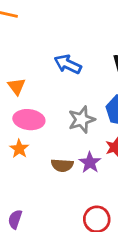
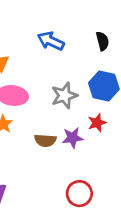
purple star: (90, 163) -> (73, 138), turned 30

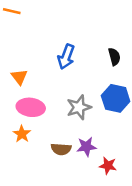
blue arrow: (51, 41) -> (66, 57), turned -95
red star: (97, 123) -> (108, 166), moved, turned 30

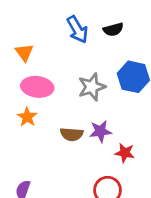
blue arrow: (66, 57) -> (77, 29), turned -50
black semicircle: (114, 57) -> (113, 29), moved, turned 90

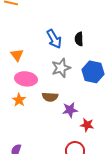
black semicircle: (113, 29) -> (79, 39), turned 104
gray star: (92, 87) -> (61, 68), moved
brown semicircle: (72, 134) -> (50, 97), moved

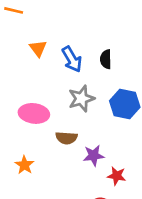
orange triangle: (17, 55) -> (38, 48), moved
orange star: (19, 100) -> (24, 165), moved

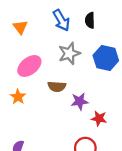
orange triangle: (38, 48) -> (20, 27), moved
pink ellipse: (34, 113) -> (29, 66), turned -45
orange star: (24, 165) -> (18, 97), moved

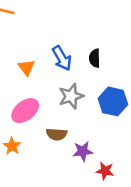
orange triangle: (20, 27) -> (26, 67), moved

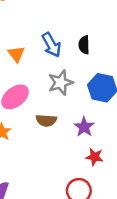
purple star: (83, 151) -> (84, 127), moved, turned -30

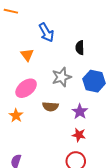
blue arrow: (51, 45) -> (46, 32), moved
red star: (94, 157) -> (79, 135), moved

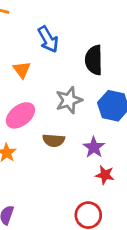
black semicircle: (80, 48) -> (94, 60), size x1.5
red star: (79, 135) -> (105, 175), moved

